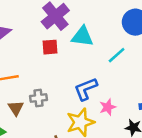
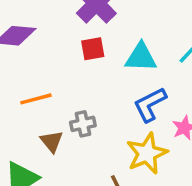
cyan triangle: (82, 36) -> (141, 57), moved

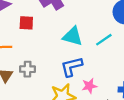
red square: (93, 49) -> (26, 23), moved

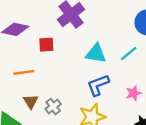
gray cross: (27, 69) -> (53, 107), moved, turned -32
pink star: (89, 86) -> (133, 93), moved

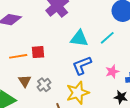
red square: (46, 45) -> (38, 52), moved

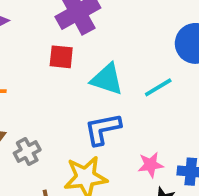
red square: (38, 52) -> (61, 57), moved
pink star: (112, 72) -> (151, 165), moved

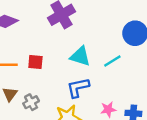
red square: (61, 57) -> (35, 62), moved

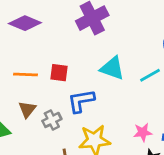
blue L-shape: (78, 88) -> (81, 101), moved

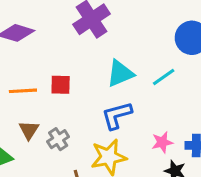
cyan triangle: (112, 68) -> (120, 73), turned -36
blue L-shape: (81, 101) -> (117, 115), moved

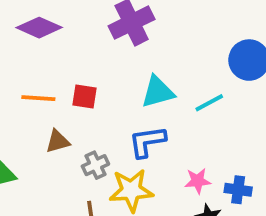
brown triangle: (29, 130) -> (58, 141), moved, turned 35
gray cross: (58, 139) -> (95, 165), moved

